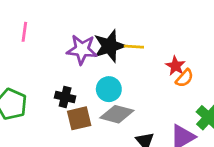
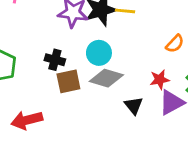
red star: (175, 66) -> (160, 80), moved, turned 30

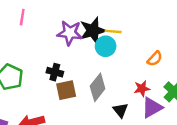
cyan circle: (99, 53) -> (106, 46), moved
gray diamond: (106, 78) -> (98, 87), turned -68

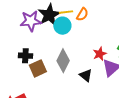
orange semicircle: (155, 59) -> (82, 14), moved

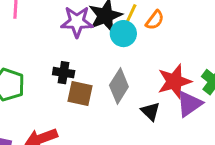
yellow line: (66, 12) -> (131, 14), turned -64
red star: (100, 54) -> (174, 81), size x1.6
brown square: (38, 68) -> (80, 94), turned 30

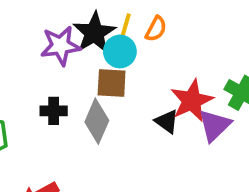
gray diamond: (119, 86) -> (97, 121), moved
brown square: (80, 94) -> (112, 83), moved
black triangle: (150, 111) -> (167, 122), moved

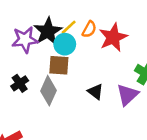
yellow line: (125, 26) -> (69, 27), turned 30
red star: (192, 101) -> (113, 37), moved
black cross: (54, 111) -> (20, 83), turned -36

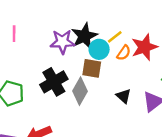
yellow line: (69, 27) -> (115, 37), moved
orange semicircle: (89, 29) -> (124, 53), moved
black cross: (20, 83) -> (54, 82), size x1.6

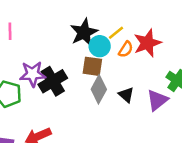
purple star: (62, 42) -> (33, 74), moved
gray diamond: (80, 91) -> (99, 89), moved

